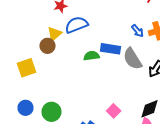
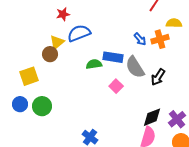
blue circle: (26, 108) -> (20, 104), moved
pink square: (114, 111) -> (116, 86), moved
green circle: (52, 112) -> (42, 106), moved

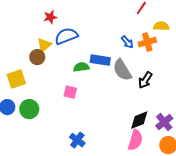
pink square: (116, 86) -> (70, 92), moved, turned -32

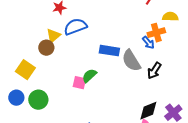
blue arrow: (127, 42) -> (148, 43), moved
green semicircle: (81, 67) -> (89, 76), moved, turned -35
yellow square: (16, 79) -> (25, 70), turned -36

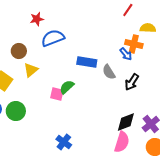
orange cross: (156, 33) -> (134, 44), turned 30
yellow triangle: (53, 36) -> (31, 70), moved
brown circle: (46, 48) -> (19, 51), moved
gray semicircle: (131, 61) -> (109, 72), size x0.7

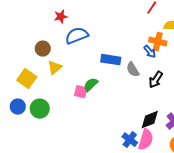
blue cross: (64, 142) -> (130, 140), moved

